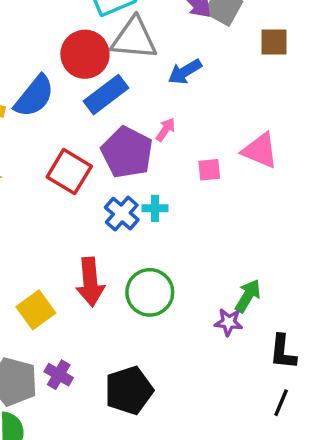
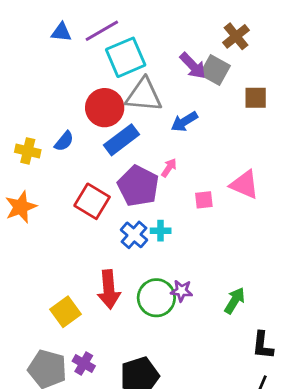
blue semicircle: (34, 96) -> (64, 141), size x0.6
purple star: (229, 322) -> (182, 291), moved

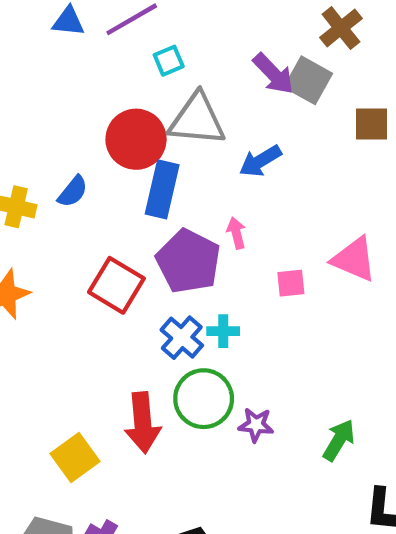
cyan square: (126, 57) -> (169, 61), size x0.5
blue rectangle: (121, 140) -> (162, 189), turned -40
pink arrow: (169, 168) -> (236, 233), turned -48
green circle: (156, 298) -> (204, 399), moved

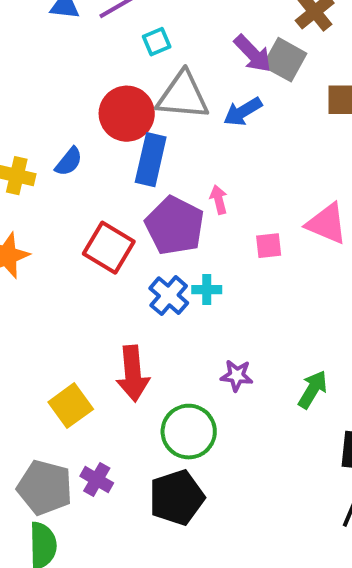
blue arrow: (260, 161) -> (243, 112), moved
green circle: (204, 399) -> (189, 432), moved

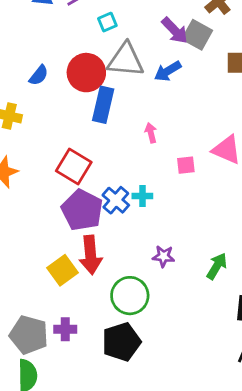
blue semicircle: (69, 162) -> (39, 75), moved
purple pentagon: (175, 226) -> (82, 210), moved
yellow square: (71, 406) -> (62, 270), moved
purple cross: (97, 480) -> (65, 329), turned -30

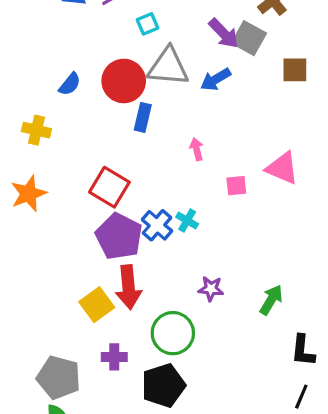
blue rectangle: (103, 105) -> (143, 117), size x0.7
cyan cross: (142, 196) -> (187, 221), turned 30
purple cross: (65, 329) -> (114, 357), moved

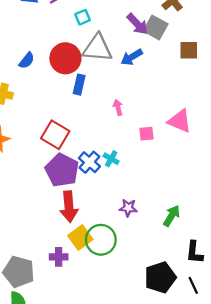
yellow square: (97, 305) -> (80, 237), moved
black pentagon: (163, 385) -> (160, 277), moved
black line: (301, 397) -> (193, 285), turned -48

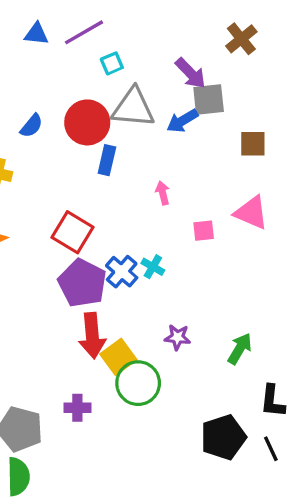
gray square: (156, 27) -> (209, 99), moved, turned -35
brown square: (189, 50) -> (253, 144), moved
yellow square: (80, 237) -> (118, 357), moved

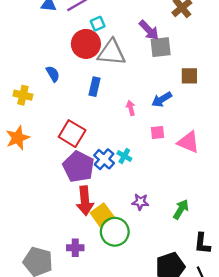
blue arrow: (182, 121) -> (162, 99), moved
red circle: (87, 122) -> (86, 44), moved
blue semicircle: (32, 126) -> (53, 74), moved, turned -70
pink triangle: (251, 213) -> (188, 142), moved

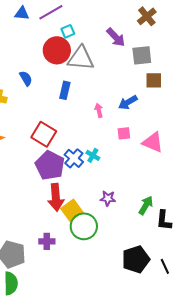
gray square: (161, 47) -> (142, 55), moved
black L-shape: (202, 243) -> (164, 220), moved

